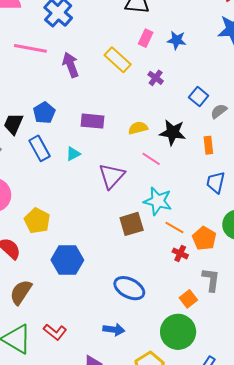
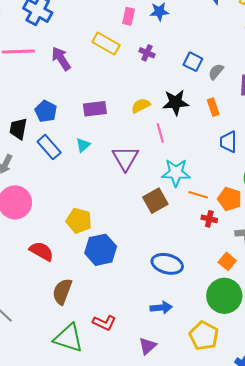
pink line: (151, 159) -> (160, 133), turned 54
yellow pentagon: (37, 221) -> (79, 221), moved

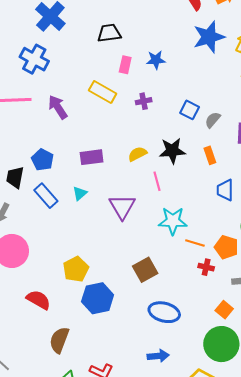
purple cross: (147, 53) -> (144, 101), turned -35
brown square: (155, 201) -> (145, 270), moved
yellow pentagon: (79, 221) -> (76, 269), turned 30

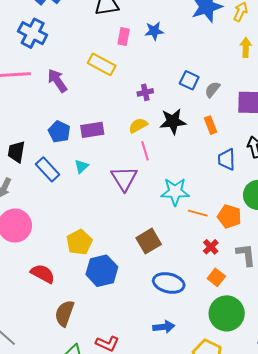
purple cross: (144, 101) -> (145, 92), moved
blue pentagon: (43, 160) -> (59, 132), moved
pink line: (157, 181) -> (145, 151), moved
red cross: (206, 267) -> (211, 247), moved, turned 35
orange square: (224, 310) -> (216, 277), moved

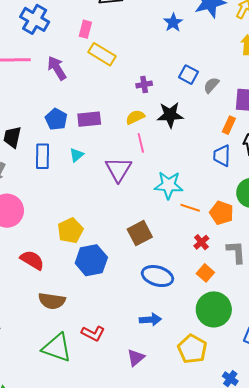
blue star: (154, 31) -> (173, 23), moved, turned -30
pink rectangle: (124, 37) -> (85, 29), moved
orange rectangle: (211, 125) -> (229, 125), moved, turned 42
blue rectangle: (48, 169) -> (43, 156), turned 40
brown semicircle: (64, 313) -> (52, 301), turned -104

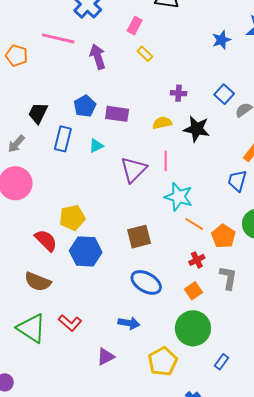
yellow rectangle: (102, 54) -> (145, 54), size x0.6
pink line: (141, 143) -> (166, 161), moved
red semicircle: (32, 260) -> (46, 240), moved

